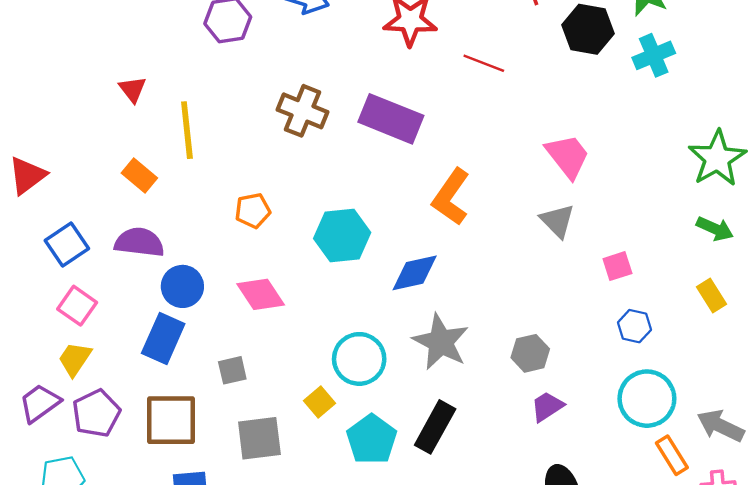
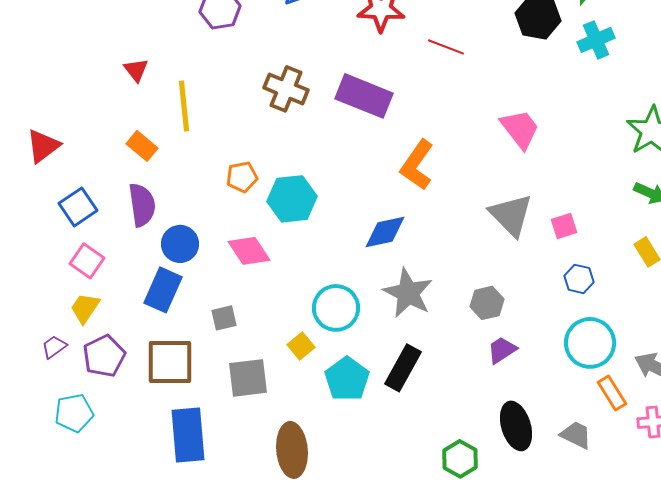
gray triangle: (557, 221) -> (511, 215), moved, size x1.4
cyan hexagon: (342, 235) -> (292, 199), moved
purple semicircle: (139, 242) -> (142, 205), turned 75
purple trapezoid: (40, 403) -> (54, 347), size x0.7

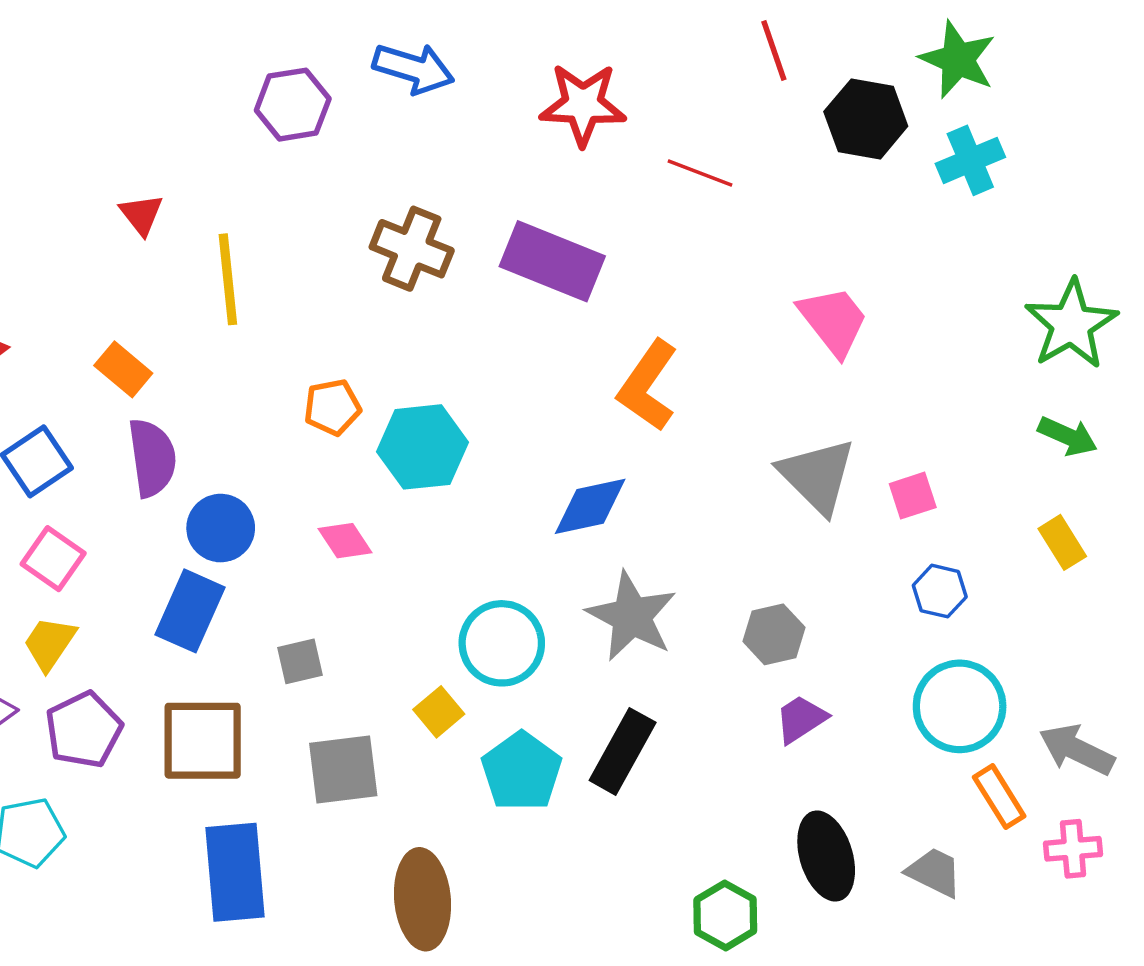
orange rectangle: (142, 146) -> (123, 369), moved
pink diamond: (249, 251) -> (345, 541), size x0.7

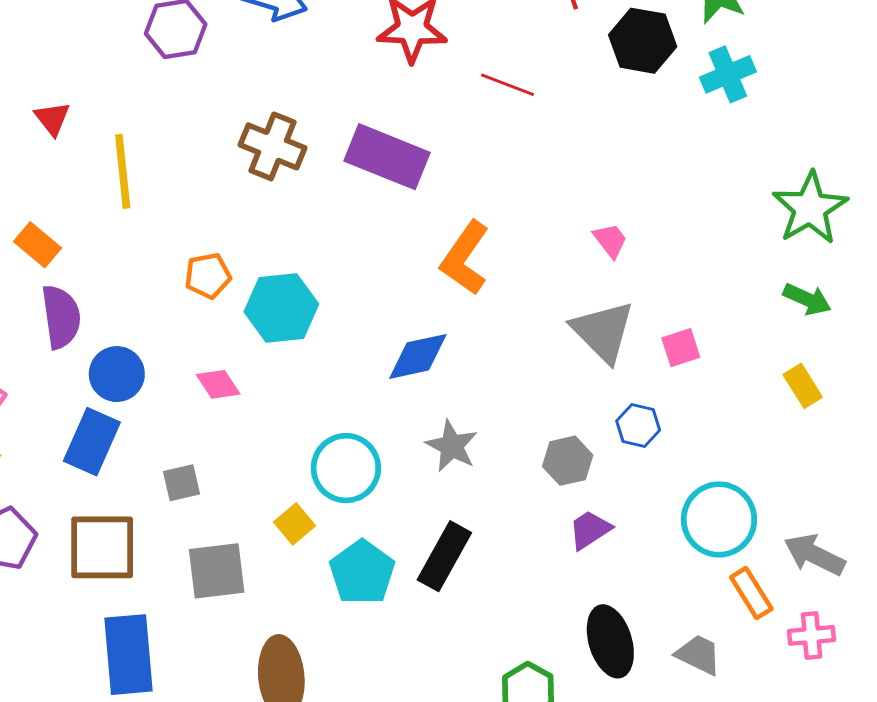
pink trapezoid: (833, 321) -> (610, 240), moved, size x0.6
blue hexagon: (940, 591) -> (638, 425), moved
gray star: (632, 616) -> (452, 446), size x0.7

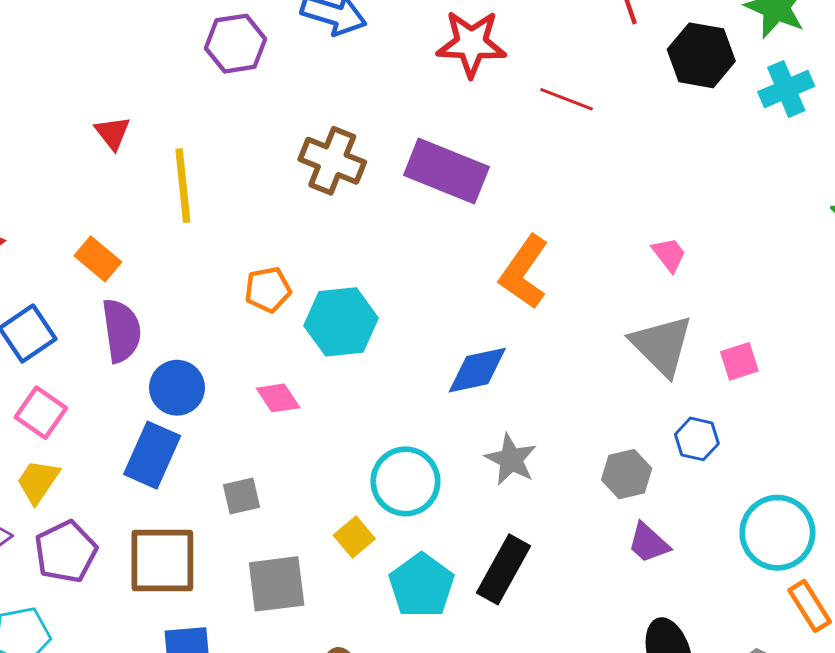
purple trapezoid: (590, 530) -> (649, 543), turned -105

